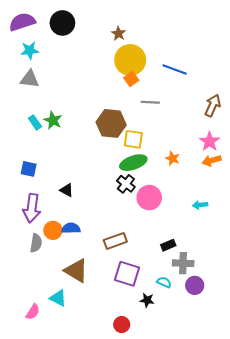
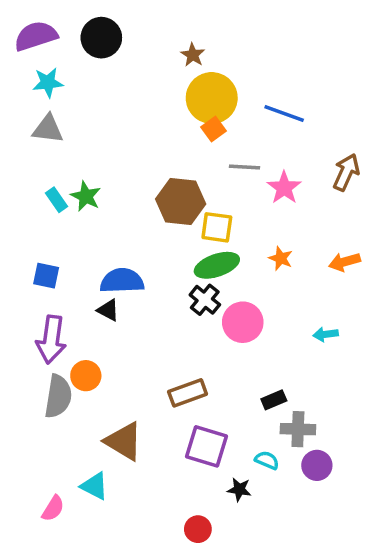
pink star: (210, 141) -> (284, 188), moved
blue semicircle: (71, 228) -> (122, 281), moved, size x1.4
gray semicircle: (36, 243) -> (58, 396), size x1.4

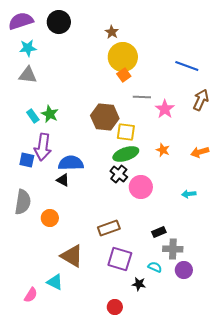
blue line: (284, 114) -> (187, 66), moved
purple arrow: (51, 339) -> (43, 147), moved
gray semicircle: (58, 396) -> (23, 202), moved

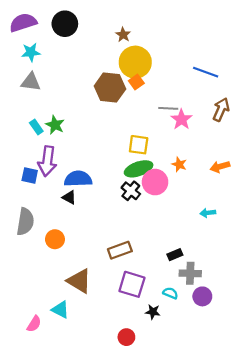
gray line: (142, 97) -> (168, 108), moved
brown hexagon: (105, 117) -> (110, 87), moved
pink circle: (141, 187) -> (155, 182), moved

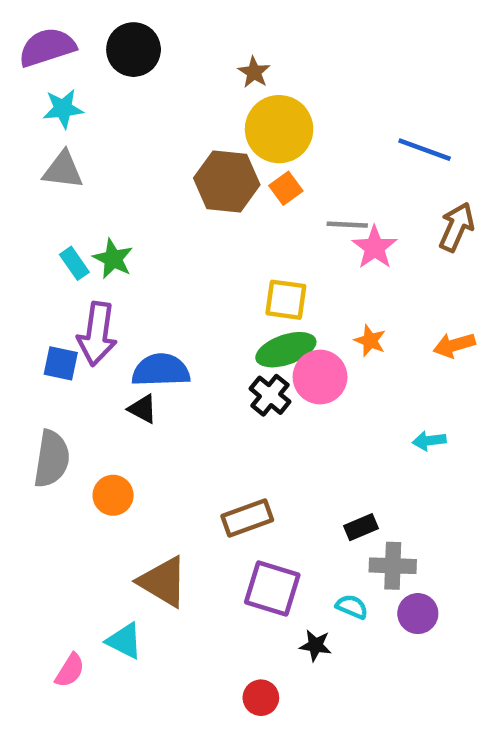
orange square: (136, 82) -> (286, 188), moved

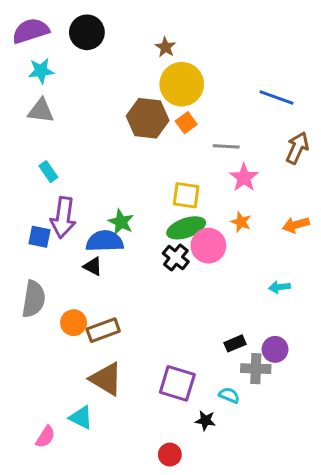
pink star: (375, 247) -> (244, 177), moved
green star: (113, 259) -> (121, 222), moved
brown rectangle: (247, 518) -> (103, 330), moved
purple circle: (418, 614) -> (275, 349), moved

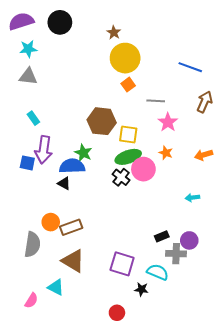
brown hexagon: (148, 118) -> (102, 121), moved
gray semicircle: (34, 299) -> (32, 245), moved
cyan semicircle: (229, 395) -> (158, 272), size x1.5

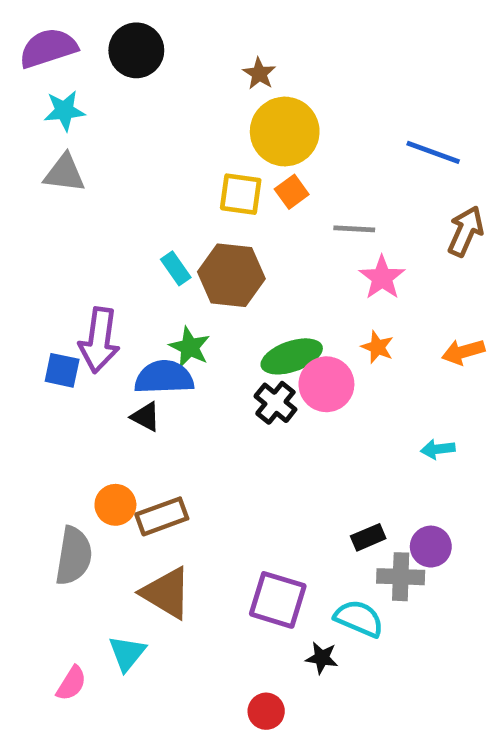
cyan rectangle: (33, 118) -> (176, 268), moved
yellow square: (128, 134) -> (241, 194), moved
cyan triangle: (56, 287) -> (127, 653), turned 42

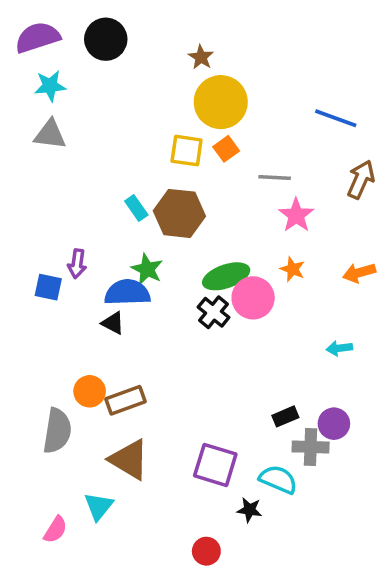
purple arrow: (99, 340) -> (77, 264), size x0.6

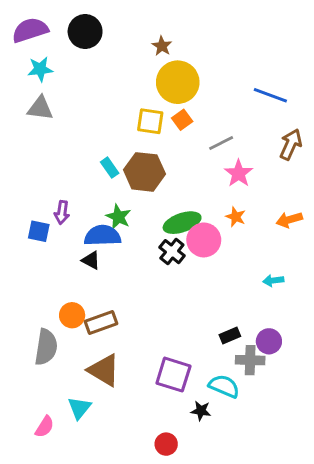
gray line: (275, 178) -> (221, 143), turned -30

